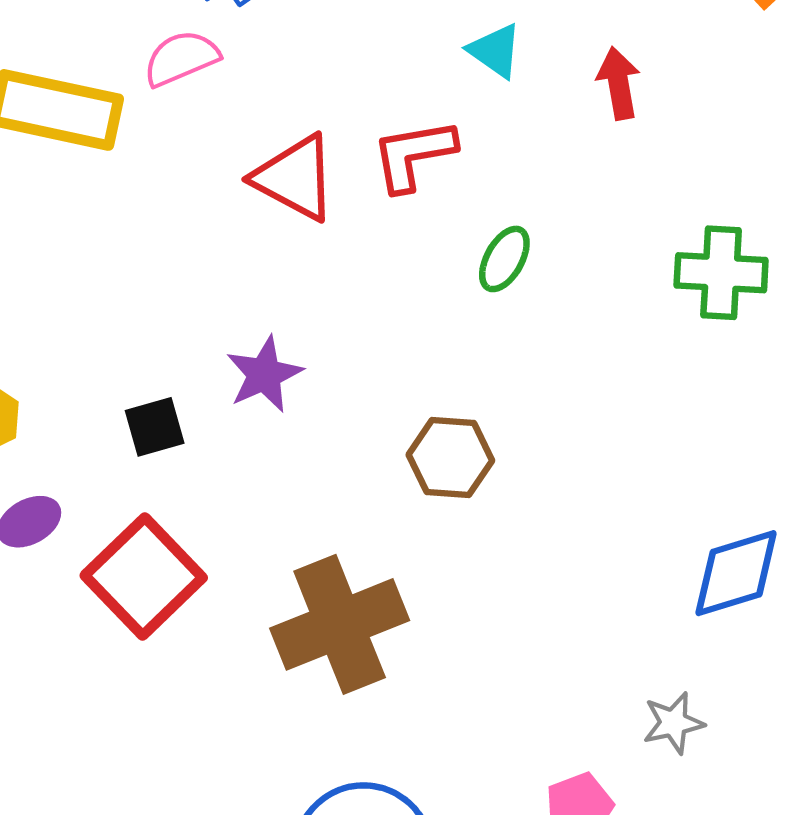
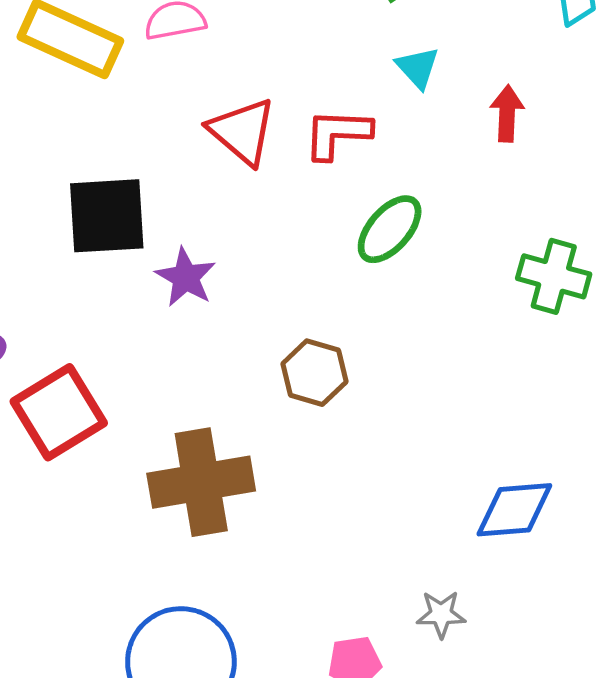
green ellipse: (504, 259) -> (390, 229), size x1.4
purple star: (264, 374) -> (186, 277), turned -30
black square: (155, 427) -> (107, 216), moved, size x1.8

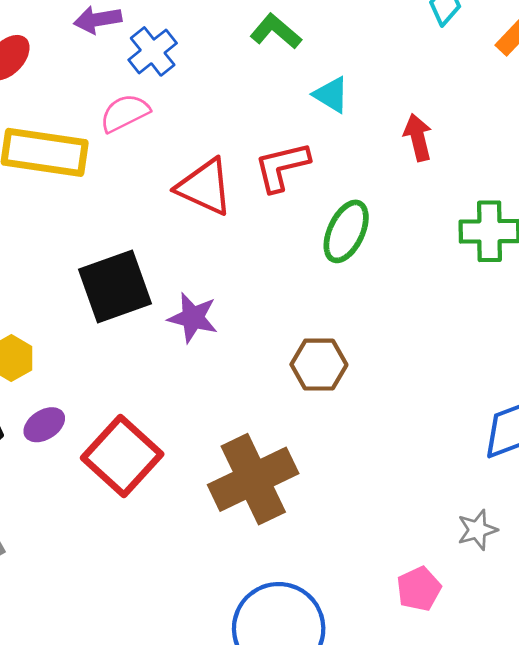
red arrow: (507, 113) -> (418, 137), moved

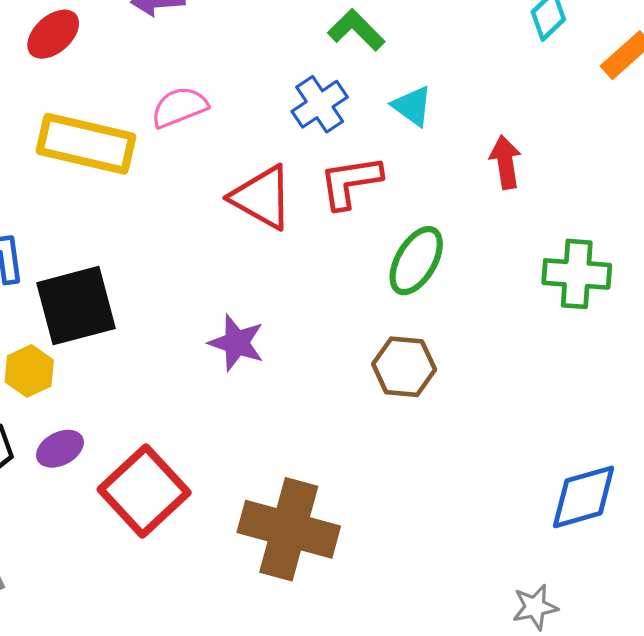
blue cross: (153, 51) -> (320, 104), moved
black square: (115, 286) -> (76, 306), moved
brown hexagon: (319, 365) -> (404, 367), moved
brown cross: (253, 479) -> (289, 529), turned 36

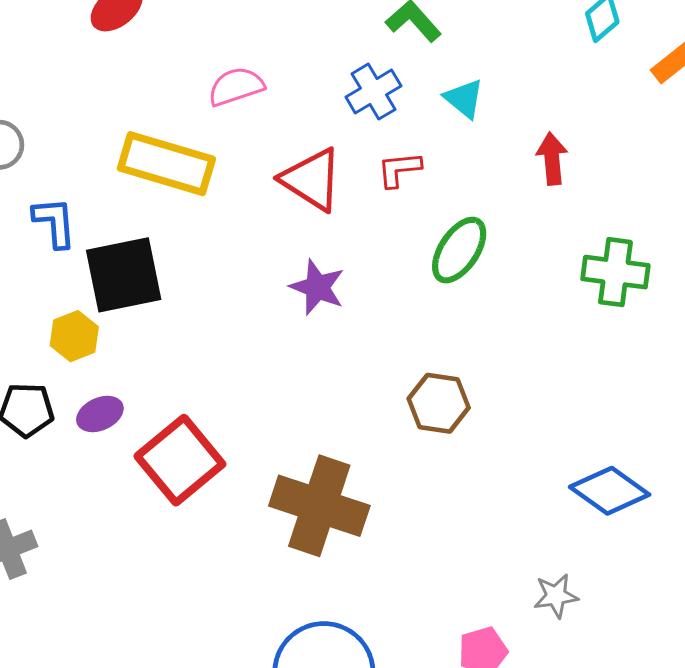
yellow rectangle: (86, 144) -> (166, 164), moved
red L-shape: (350, 182) -> (399, 169), size x0.7
purple star: (236, 343) -> (317, 287), moved
brown hexagon: (404, 367) -> (439, 403), moved
blue diamond: (584, 497) -> (610, 491), turned 48

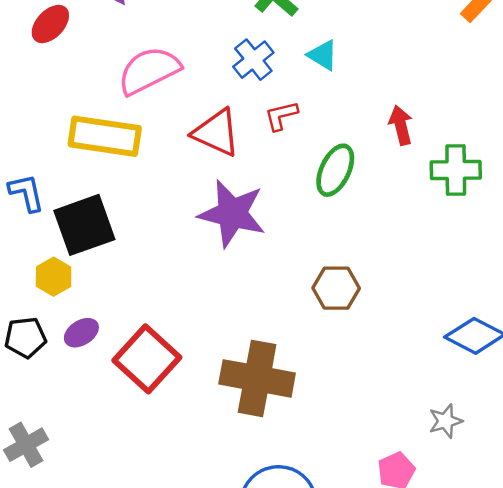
pink semicircle: (236, 87) -> (149, 71), size x1.5
red arrow: (552, 159) -> (401, 125), moved
purple star: (317, 287) -> (232, 213), size x1.6

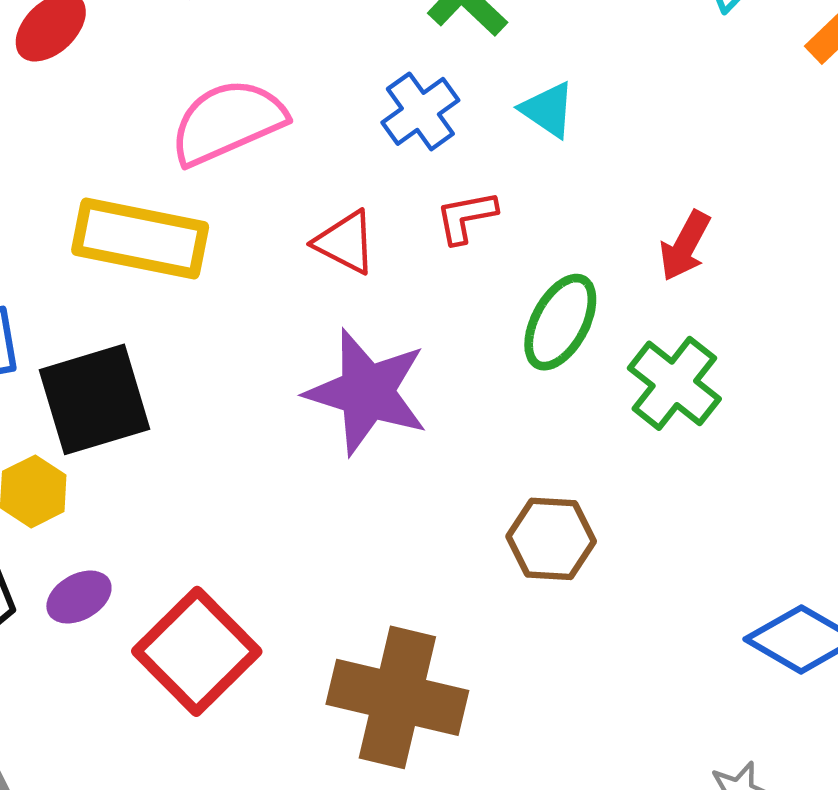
red arrow: (401, 125) -> (685, 246), turned -141
red triangle: (216, 133) -> (345, 242), size x0.7
green cross: (456, 170) -> (674, 383), moved, turned 36

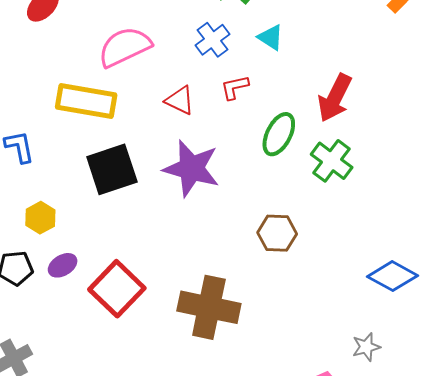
red arrow: (685, 246) -> (335, 98), size x1.5
black square: (95, 399) -> (112, 169), moved

